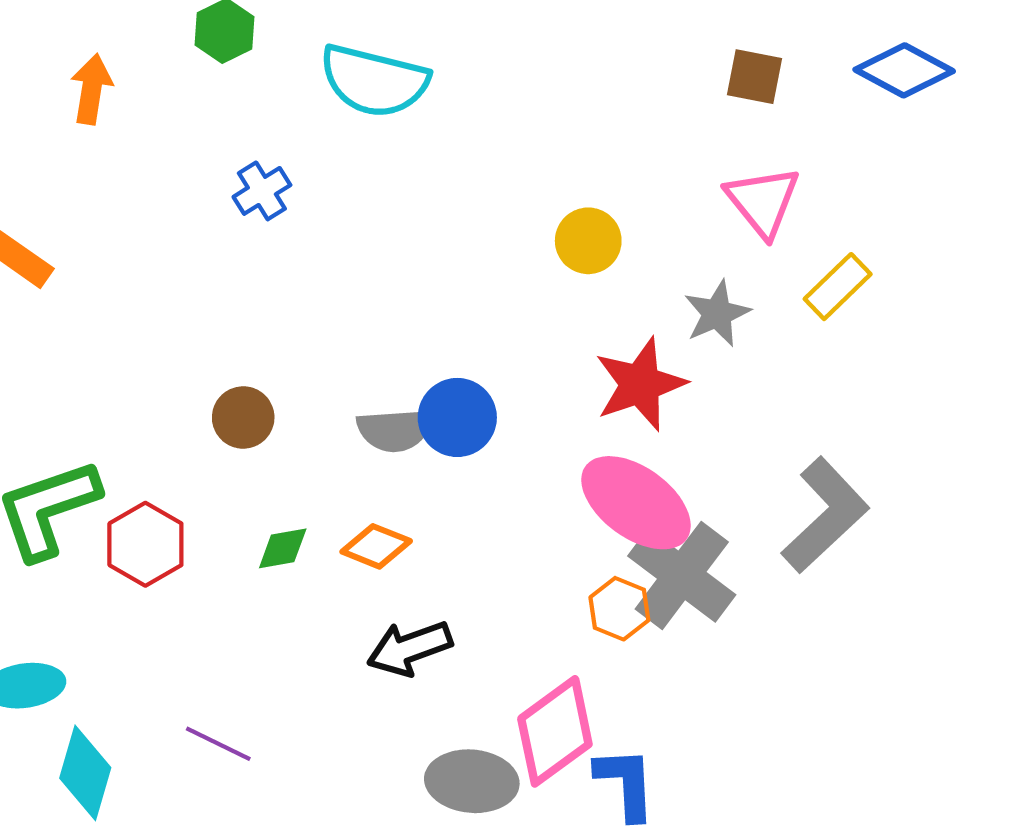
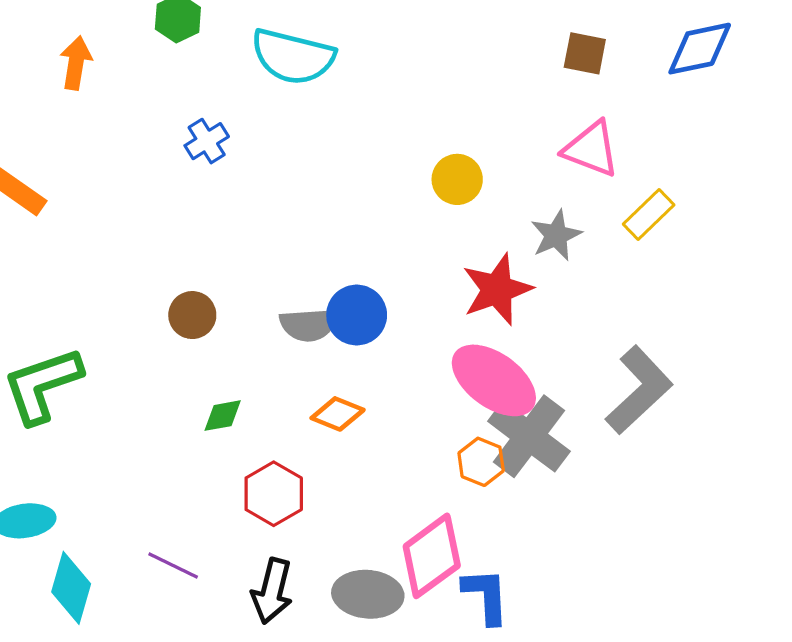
blue diamond: (904, 70) -> (700, 49), turned -40
pink triangle: (763, 201) -> (591, 149), turned -30
red hexagon: (145, 544) -> (274, 494), moved
orange diamond: (376, 546) -> (338, 414), moved
black arrow: (409, 648) -> (272, 591), moved, turned -56

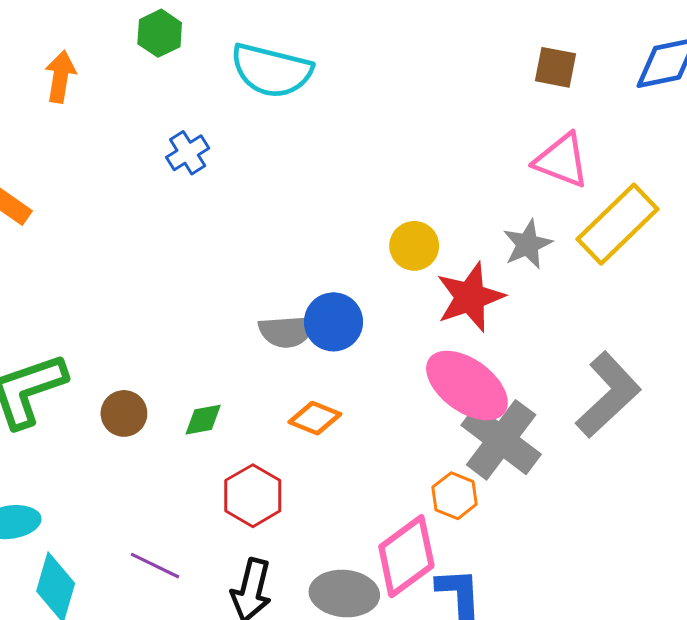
yellow circle: (457, 179) -> (414, 246), moved
yellow rectangle: (649, 214) -> (618, 224), size x1.6
brown circle: (192, 315) -> (124, 413), moved
orange hexagon: (481, 462) -> (455, 496), moved

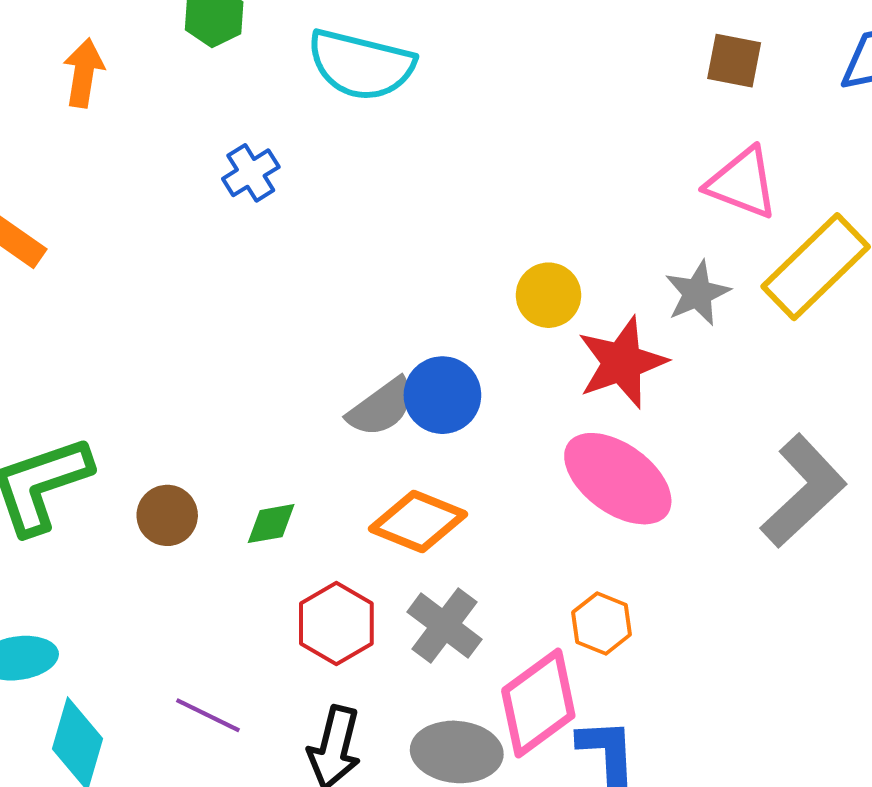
gray semicircle: (287, 331) -> (381, 407), turned -32
orange diamond: (315, 418) -> (418, 522), size x1.4
gray cross: (501, 440) -> (445, 626), moved, size x0.7

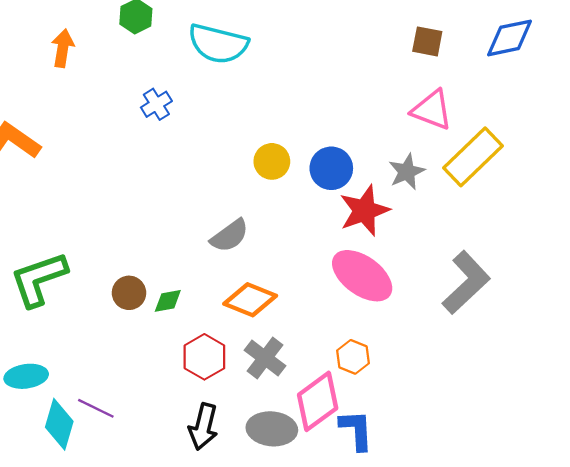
yellow circle: (548, 295) -> (272, 161), moved
blue circle: (442, 395) -> (331, 168), moved
brown circle: (167, 515) -> (129, 293), moved
purple line: (208, 715) -> (96, 408), moved

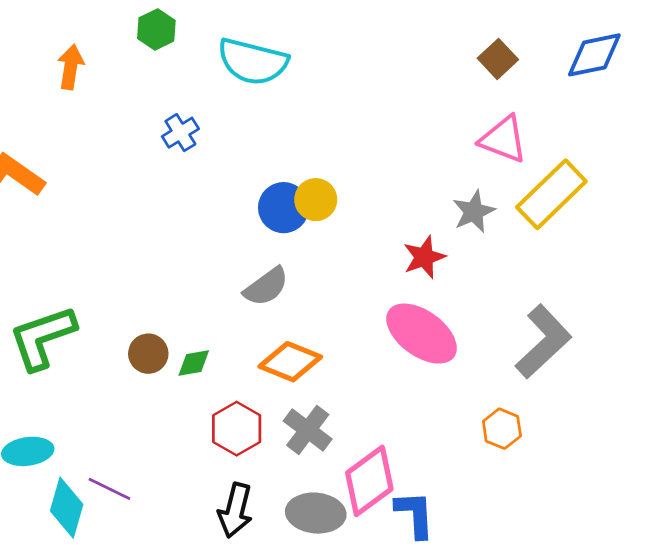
brown square: (427, 41) -> (498, 59), turned 36
blue circle: (331, 168) -> (284, 208), moved
red star: (364, 211) -> (424, 257), size x0.7
orange hexagon: (353, 357) -> (502, 429), moved

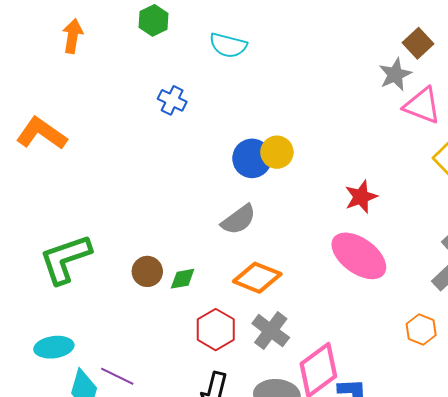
cyan semicircle: (253, 62) -> (228, 45), size x0.7
orange arrow: (71, 67) -> (73, 36), moved
blue cross: (180, 133) -> (172, 100), turned -32
gray star: (474, 212) -> (395, 74), moved

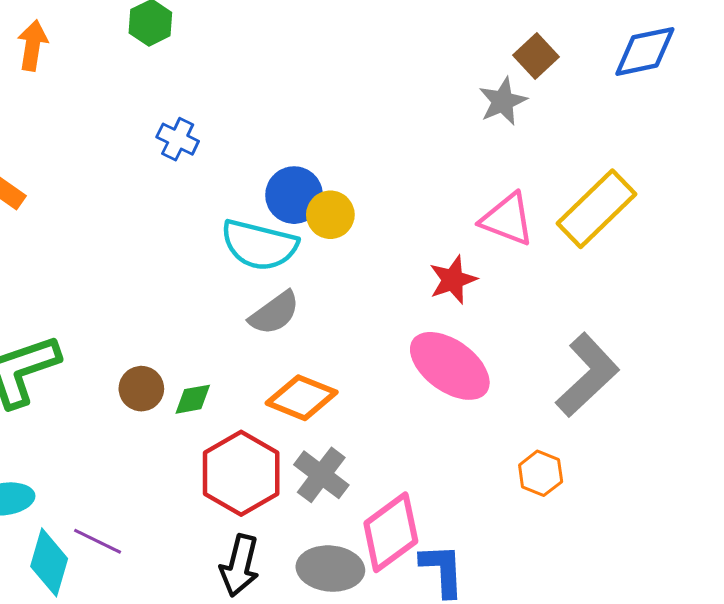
cyan semicircle: (228, 45) -> (259, 245), moved, size x1.4
pink triangle: (422, 105) -> (507, 219), moved
blue circle: (252, 158) -> (294, 195), moved
red hexagon: (216, 330) -> (241, 473), size x1.4

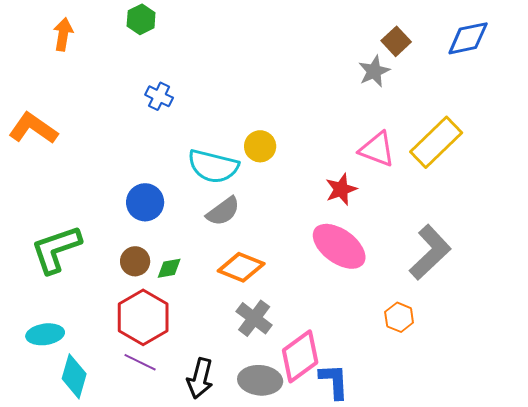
blue circle: (294, 195) -> (145, 202), moved
red hexagon: (241, 473) -> (143, 317), moved
purple line: (98, 541) -> (140, 362), moved

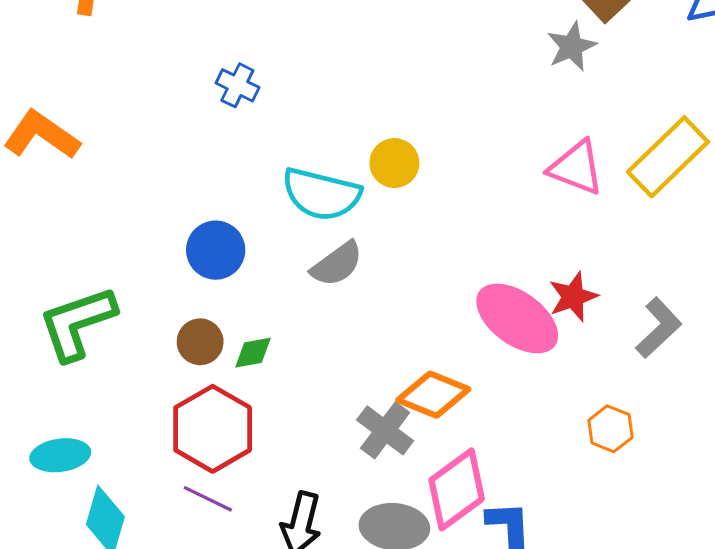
red star: (341, 189) -> (573, 297), moved
gray L-shape: (430, 252) -> (659, 328), size x0.7
orange diamond: (241, 267) -> (433, 395), moved

